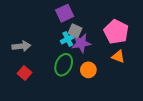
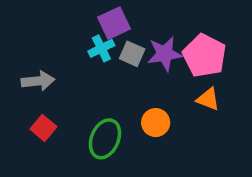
cyan cross: (68, 39) -> (101, 48), moved
purple star: (81, 43) -> (165, 54), moved
green ellipse: (64, 65) -> (105, 139), moved

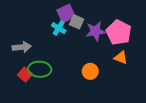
cyan cross: (101, 48) -> (59, 28), turned -32
gray square: (132, 54) -> (77, 22), moved
green ellipse: (105, 139) -> (40, 69), moved, turned 70

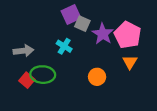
cyan cross: (59, 28) -> (64, 46), moved
purple star: (96, 31) -> (103, 34), turned -30
orange triangle: (121, 58) -> (130, 62), turned 40

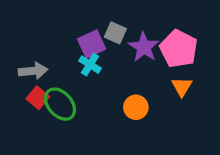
purple square: (71, 15) -> (92, 44), moved
green ellipse: (43, 75) -> (60, 104), turned 45
red square: (27, 80) -> (38, 98), moved

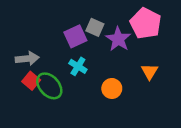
pink pentagon: (179, 49) -> (146, 23), moved
cyan cross: (90, 65) -> (78, 66), moved

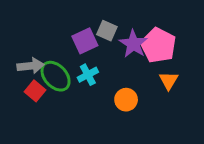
pink pentagon: (146, 23) -> (158, 45), moved
cyan cross: (78, 66) -> (88, 75), turned 30
green ellipse: (49, 86) -> (56, 76), moved

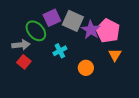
gray square: (107, 31) -> (73, 21), size x1.5
purple square: (85, 41) -> (52, 18), moved
green ellipse: (56, 76) -> (36, 31), moved

